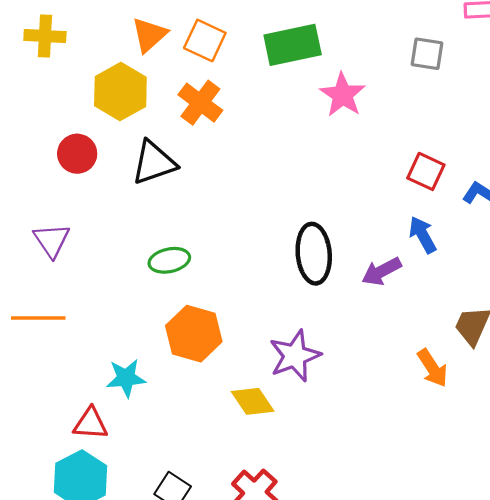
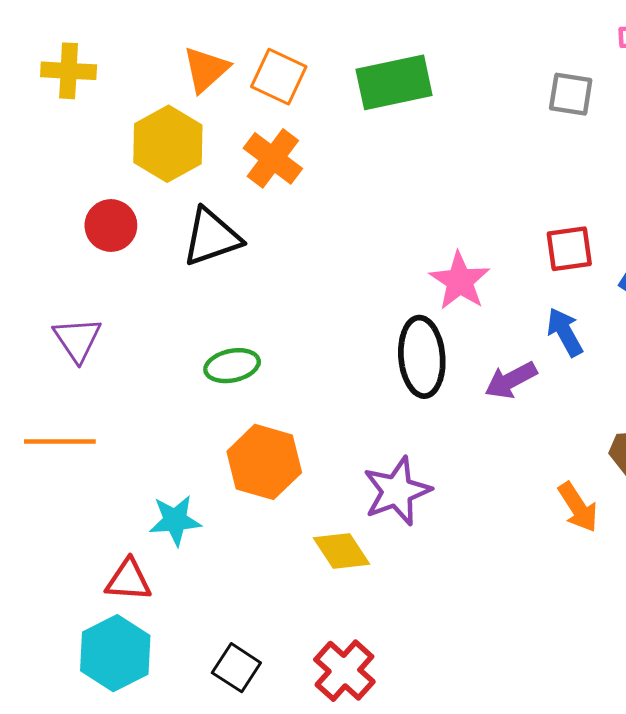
pink star: (343, 95) -> (460, 281), moved
red square: (426, 171) -> (569, 249), turned -33

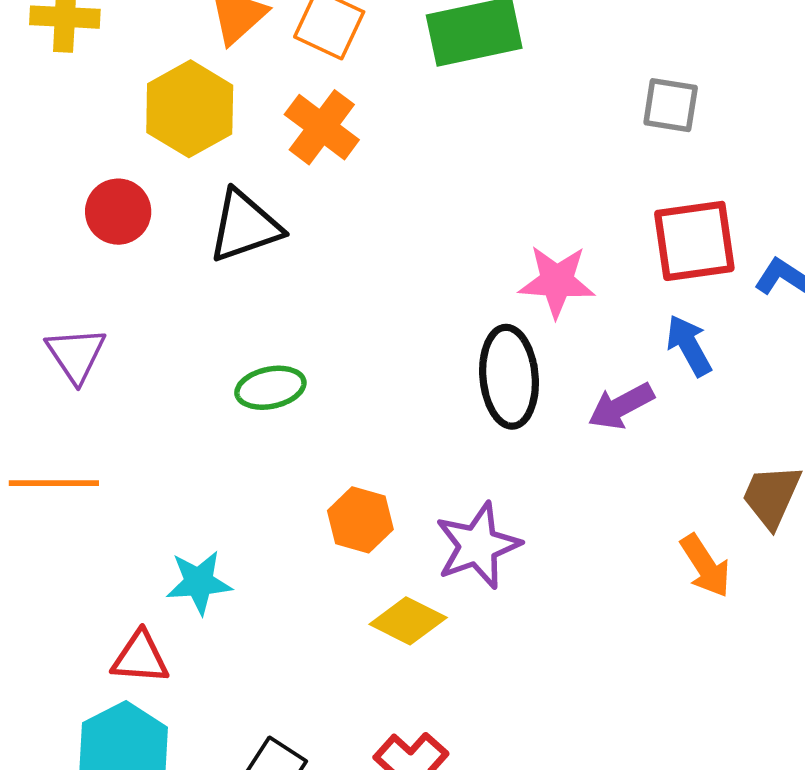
gray square: (571, 94) -> (671, 105), moved
red square: (569, 249) -> (694, 241), size x1.4
pink star: (460, 281) -> (557, 281), turned -30
orange hexagon: (264, 462) -> (360, 520), moved, size x0.7
yellow diamond: (342, 551) -> (408, 621), turned -30

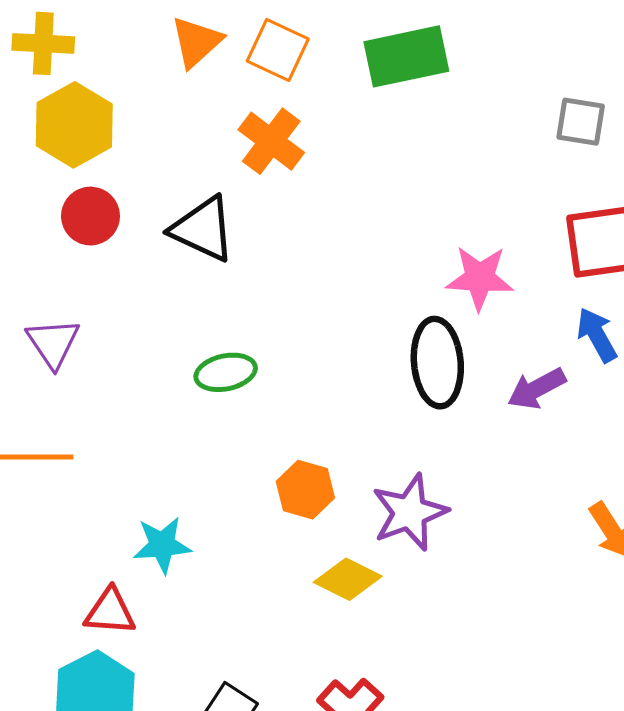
yellow hexagon: (190, 109) -> (74, 125), moved
black triangle: (245, 226) -> (203, 229), turned 44

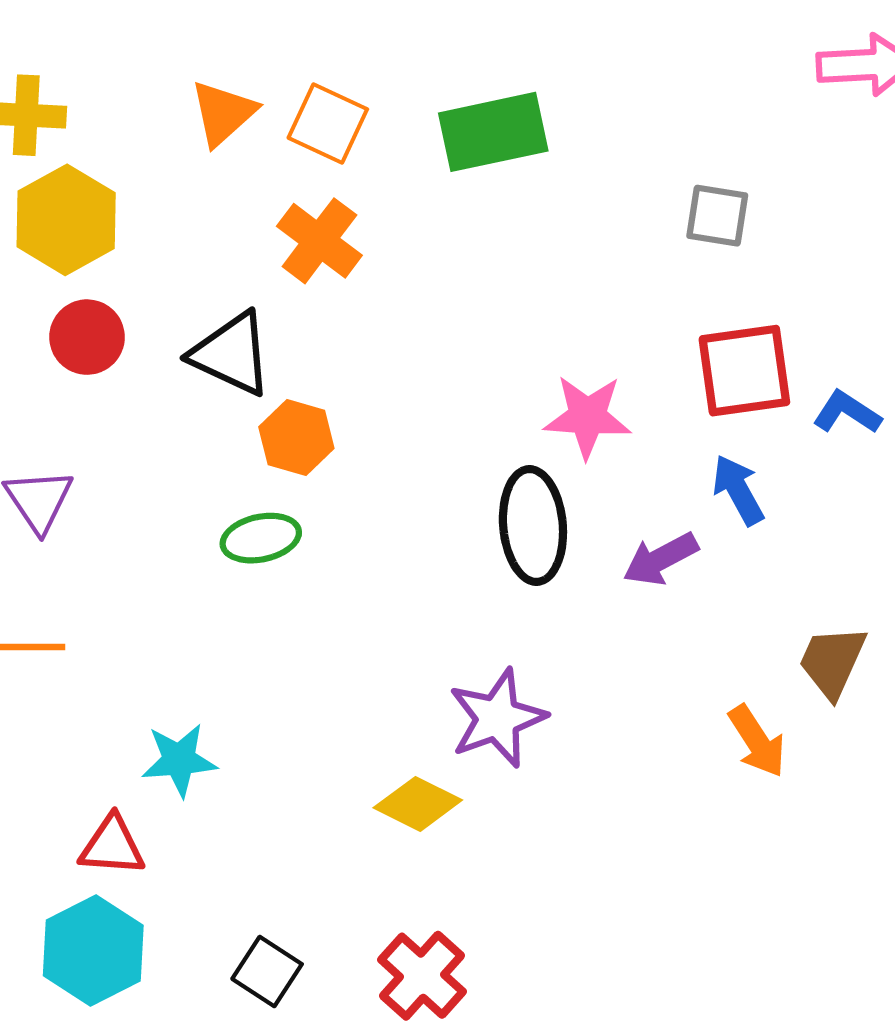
orange hexagon: (305, 490) -> (296, 438), moved

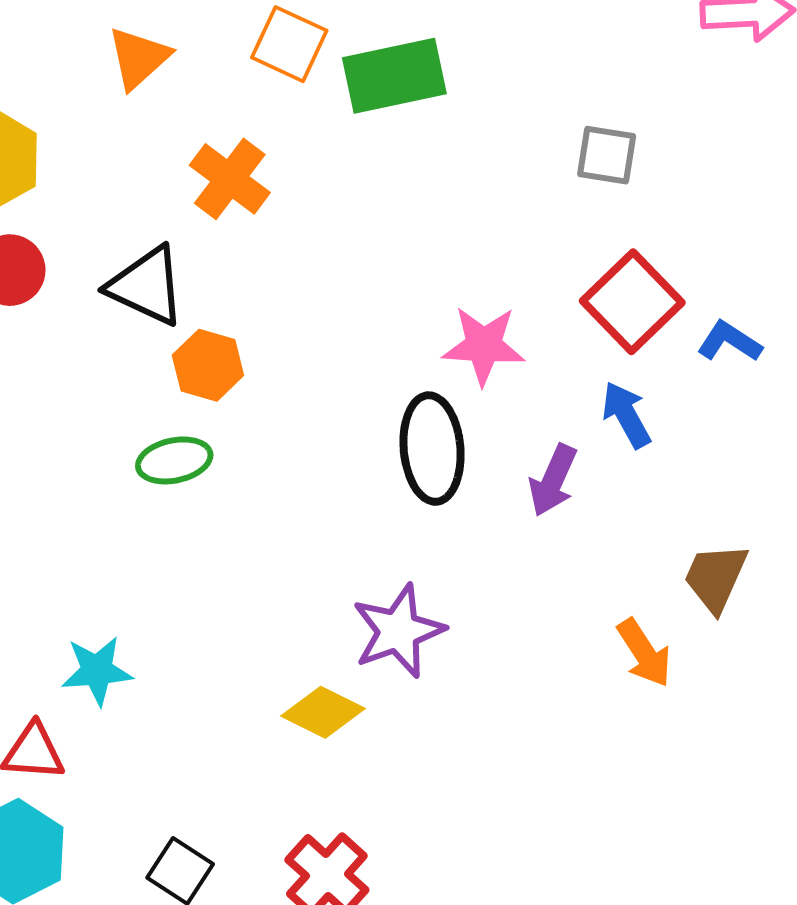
orange square: (328, 124) -> (289, 44), moved
red square: (744, 371) -> (632, 302), turned -36
purple arrow: (661, 559) -> (553, 480), turned -38

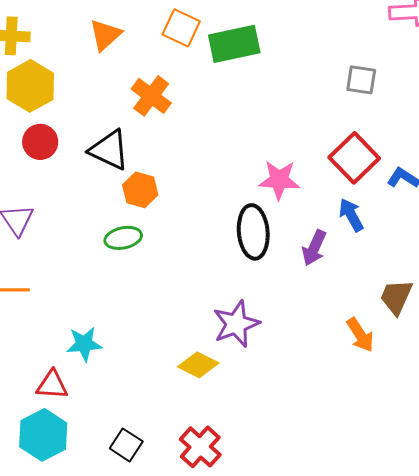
gray square: (607, 155) -> (361, 80), moved

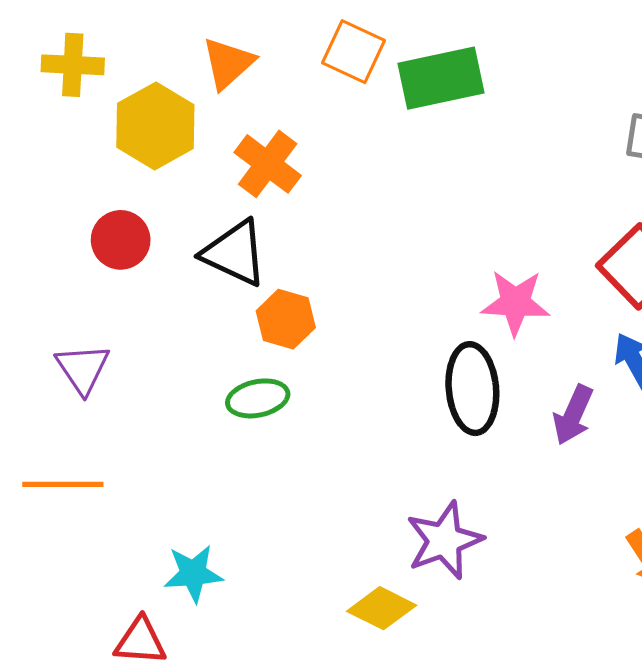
yellow hexagon: (30, 86) -> (155, 126), moved
orange cross: (151, 96) -> (268, 164), moved

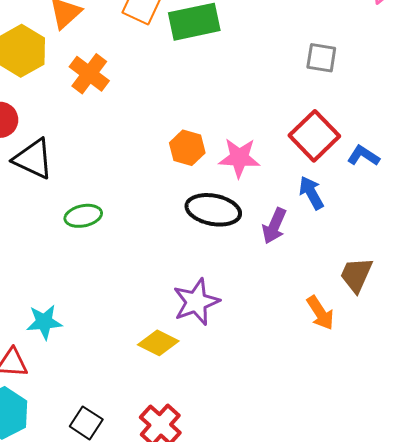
black triangle: (235, 253) -> (33, 159), moved
orange hexagon: (286, 319) -> (187, 148), moved
black ellipse: (472, 389) -> (213, 210), turned -74

